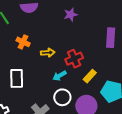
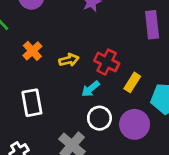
orange cross: (23, 42) -> (32, 51), turned 32
red cross: (74, 59) -> (107, 62), turned -30

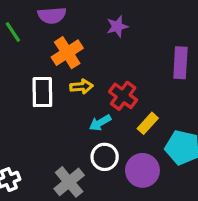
orange cross: (32, 51) -> (67, 53), moved, size x1.4
white rectangle: (32, 103) -> (42, 92), moved

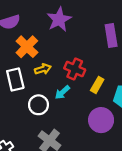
purple star: (117, 26) -> (59, 19), size x1.5
white circle: (105, 157) -> (38, 105), moved

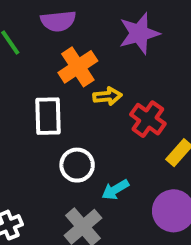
yellow arrow: (43, 69) -> (108, 96), moved
cyan arrow: (62, 92) -> (115, 190), moved

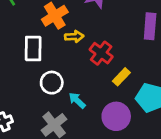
cyan arrow: (115, 190) -> (77, 100), turned 72

